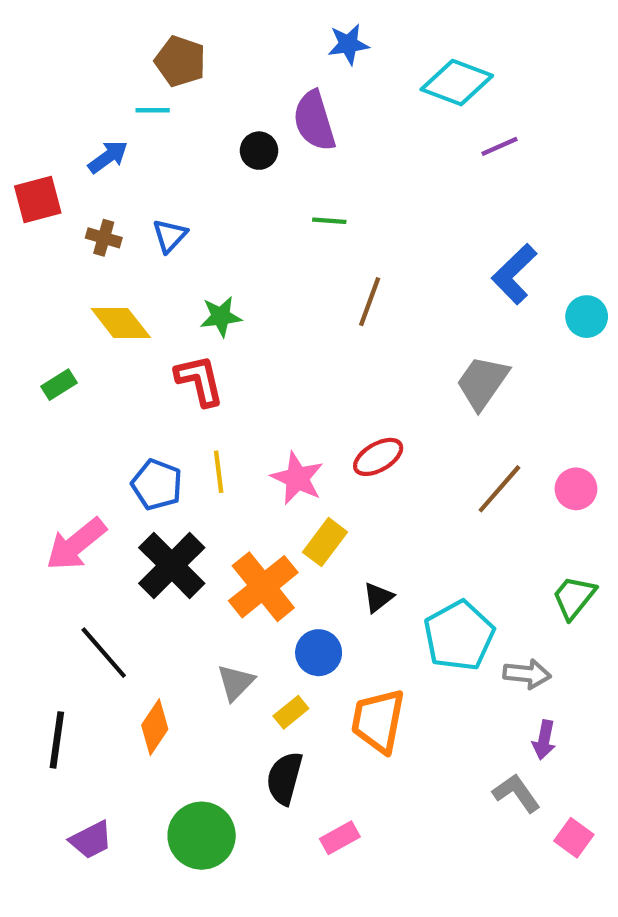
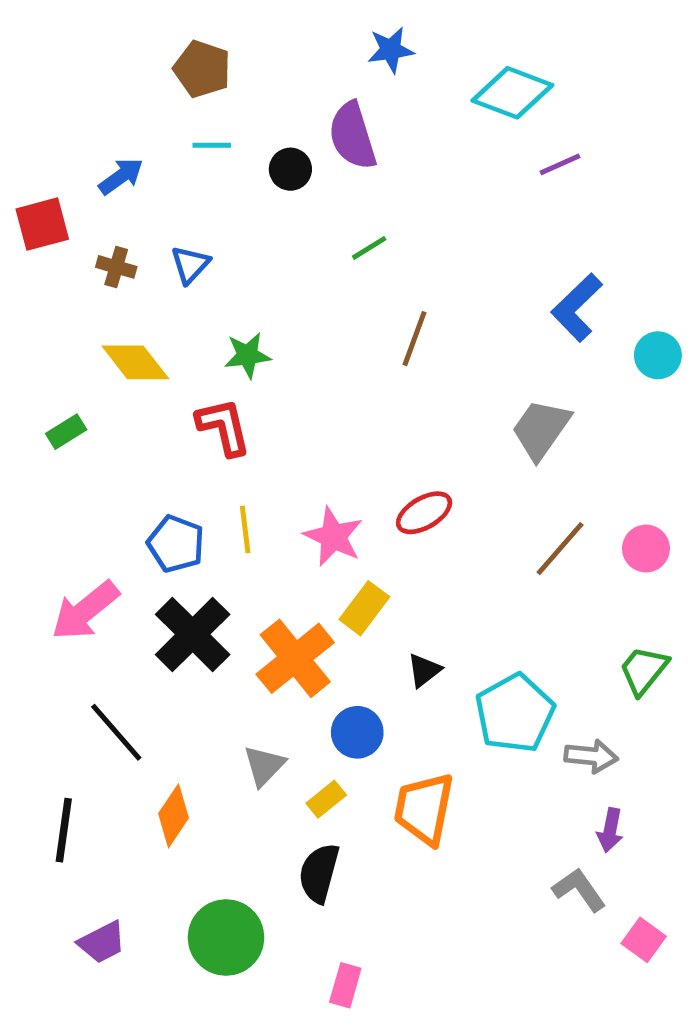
cyan line: (153, 110) -> (212, 145), moved
green line: (329, 221) -> (369, 248), turned -36
pink rectangle: (340, 838) -> (345, 985), moved, turned -45

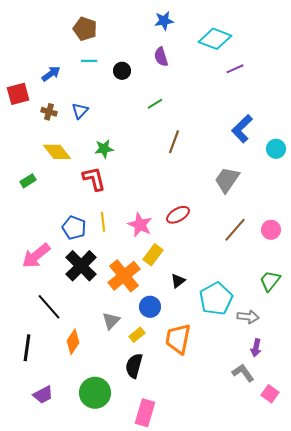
purple semicircle: (352, 136) -> (161, 57), moved, size x0.7
pink rectangle: (345, 985) -> (145, 413), size x1.5

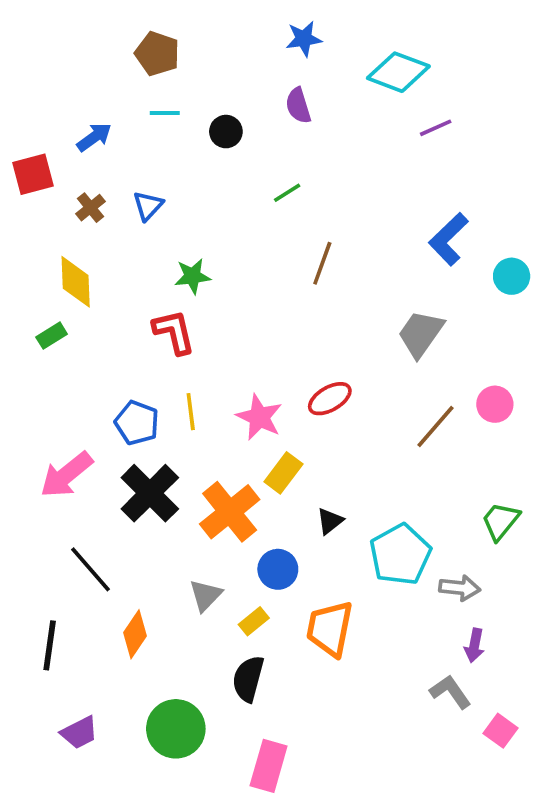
brown cross: (49, 112) -> (91, 208), turned 35
yellow diamond: (57, 152) -> (76, 282), moved, turned 36
pink circle: (271, 230) -> (495, 404), moved

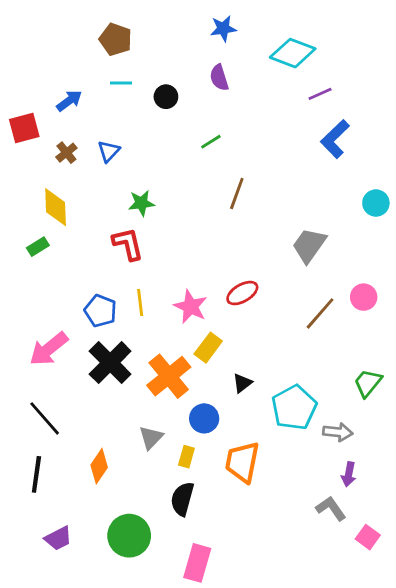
blue L-shape: (448, 239) -> (335, 139), moved
black line: (91, 569) -> (45, 418), moved
yellow rectangle: (254, 621) -> (186, 457), turned -35

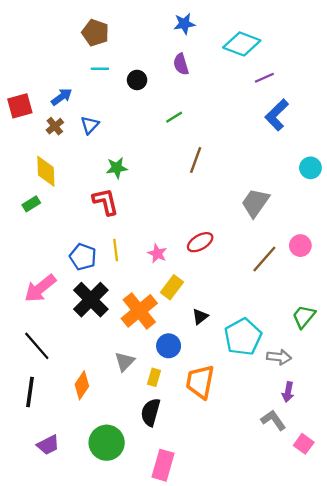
blue arrow: (69, 101) -> (62, 97), moved
pink star: (191, 307) -> (157, 253), size x0.7

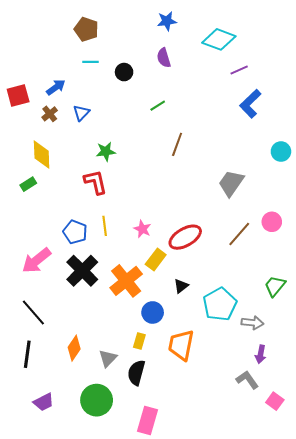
red ellipse: (200, 242) -> (185, 237), moved, size x1.4
gray triangle: (125, 362) -> (108, 358), moved

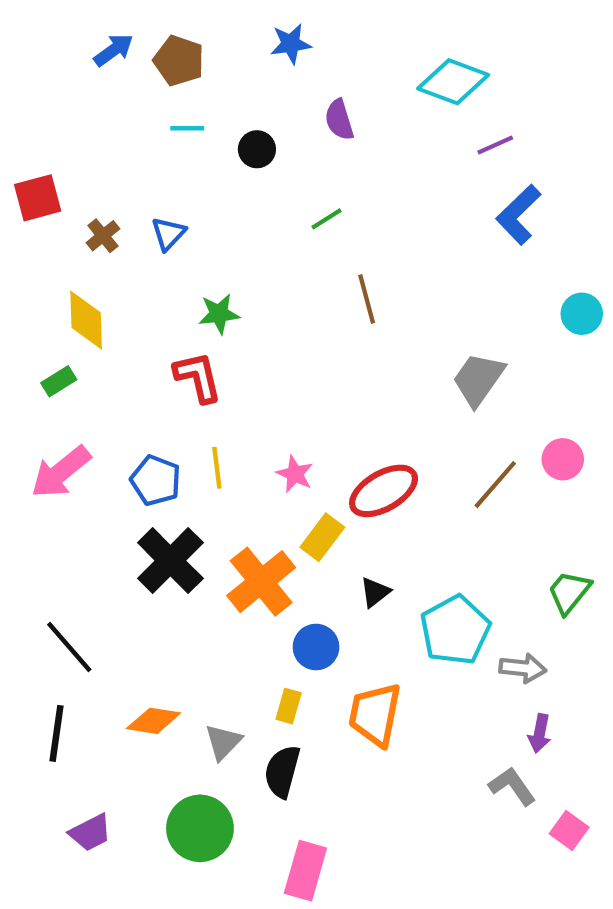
blue star: (167, 21) -> (291, 44), moved
blue arrow: (56, 87) -> (114, 50), moved
brown line: (177, 144) -> (367, 299), turned -35
pink arrow: (36, 261) -> (61, 472), moved
orange diamond: (74, 348) -> (154, 721), turned 65

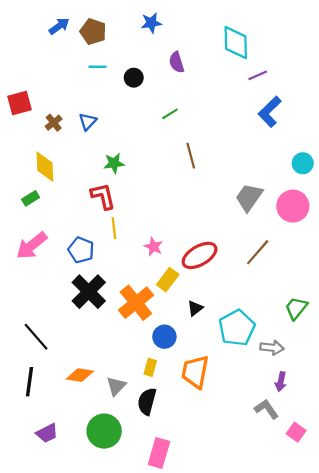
cyan diamond: (453, 82) -> (236, 43), turned 68
pink circle: (563, 459) -> (293, 206), moved, size x1.5
yellow line: (217, 468) -> (114, 228), moved

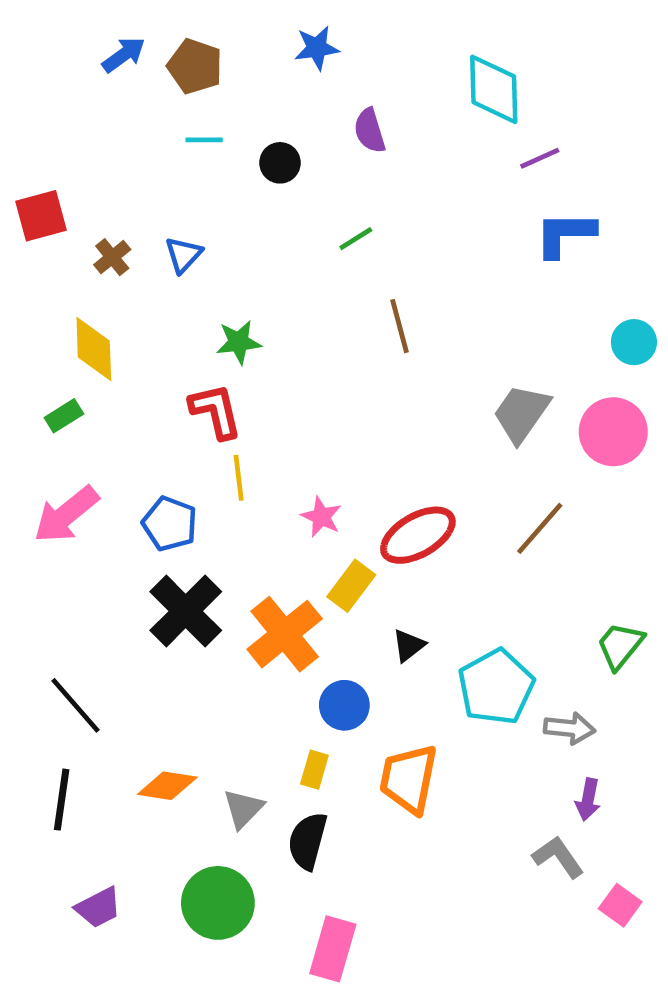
blue L-shape: (270, 112) -> (565, 234), turned 44

